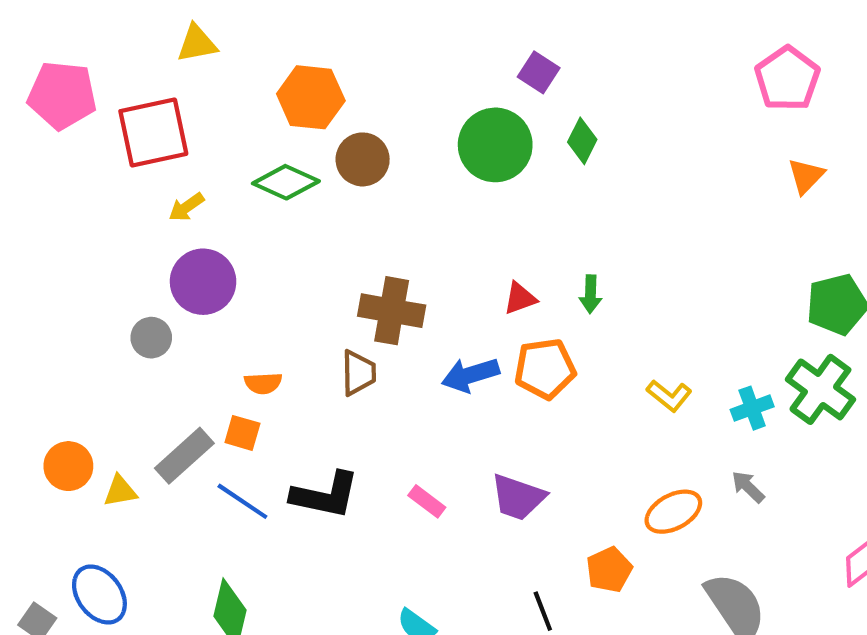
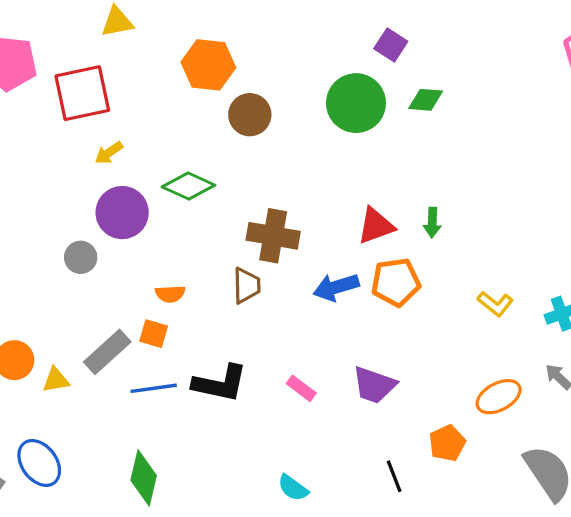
green diamond: (582, 141) -> (426, 100), turned 68
green diamond: (286, 182) -> (188, 186), moved
red triangle: (520, 298) -> (376, 226), size x1.4
blue line: (242, 501) -> (154, 388), turned -42

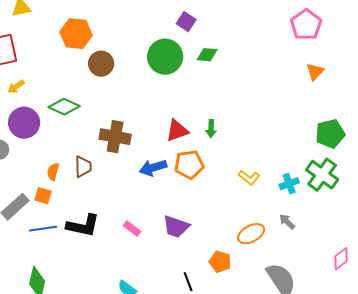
brown trapezoid: (247, 286) -> (83, 167), moved
orange semicircle: (170, 294) -> (53, 172), turned 108
orange pentagon: (447, 443) -> (220, 262), turned -30

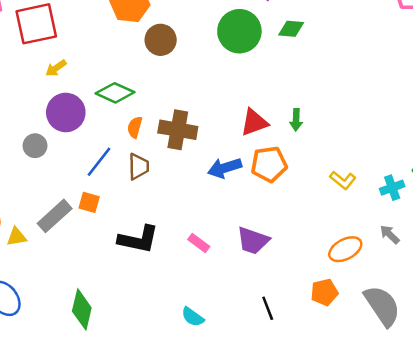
orange semicircle: (53, 172) -> (135, 127), moved
blue line: (43, 229) -> (99, 162), moved, turned -44
orange pentagon: (220, 262) -> (324, 292), moved, turned -30

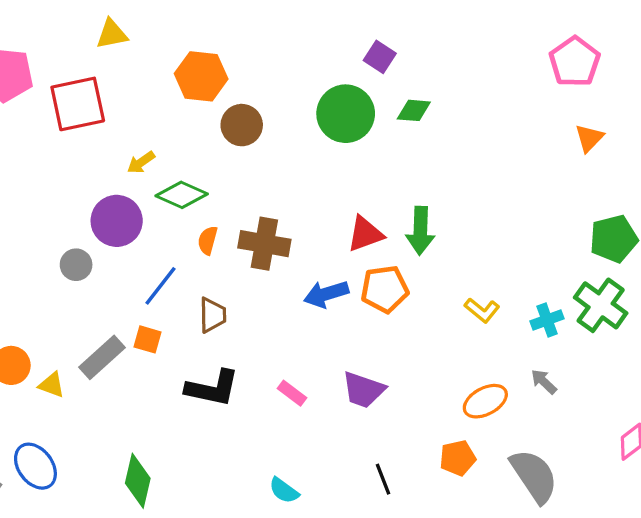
yellow arrow: (56, 68) -> (141, 162), moved
green arrow: (296, 120) -> (420, 231), size x1.6
brown trapezoid: (138, 167) -> (212, 315), moved
yellow triangle: (17, 237) -> (52, 385), turned 30

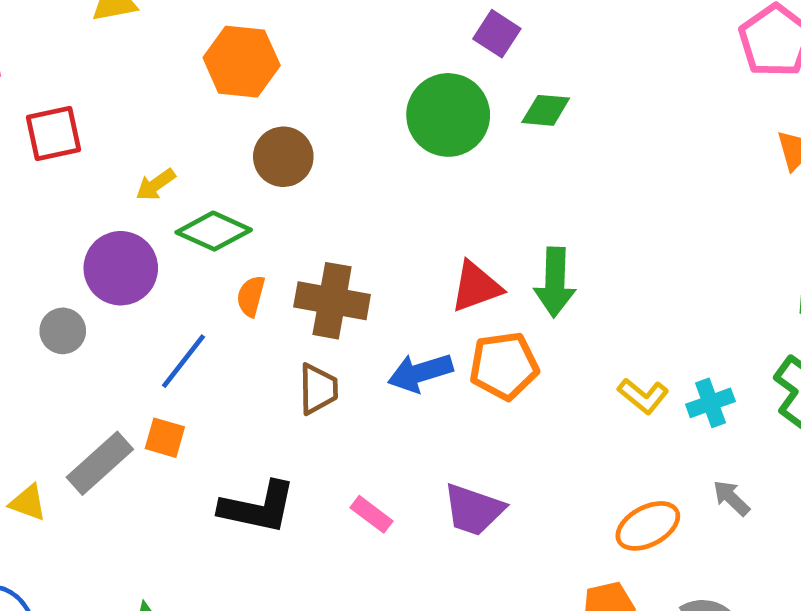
red square: (78, 104) -> (53, 134), moved, size x0.7
brown circle: (242, 125) -> (283, 157), moved
brown trapezoid: (212, 315) -> (318, 389), moved
cyan cross: (547, 320) -> (710, 403), moved

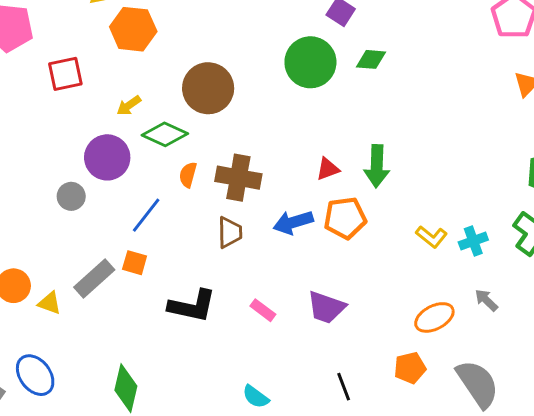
orange hexagon: (242, 62) -> (133, 29), moved
brown circle: (283, 157) -> (208, 88), size x1.4
red triangle: (476, 287) -> (328, 169), size x0.7

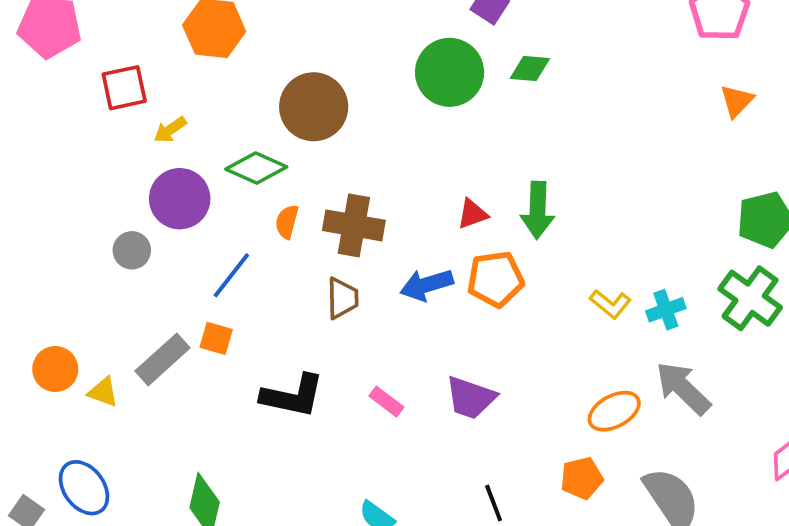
yellow arrow: (129, 106) -> (170, 130), moved
gray arrow: (486, 300) -> (683, 388), size x1.8

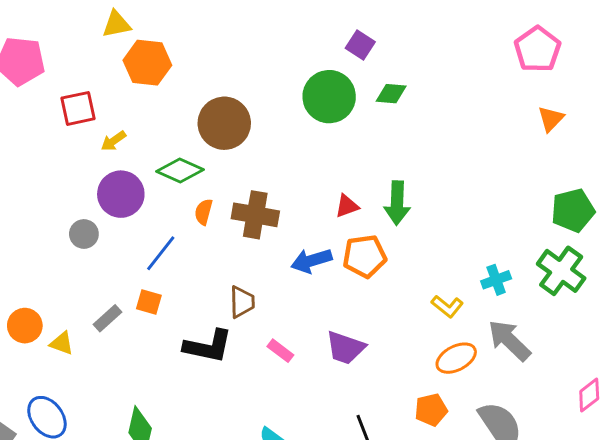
brown trapezoid: (342, 298) -> (242, 302), moved
yellow L-shape: (610, 304) -> (447, 306), moved
gray rectangle: (162, 359) -> (108, 318), size x0.7

